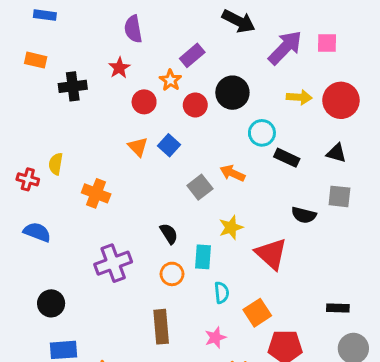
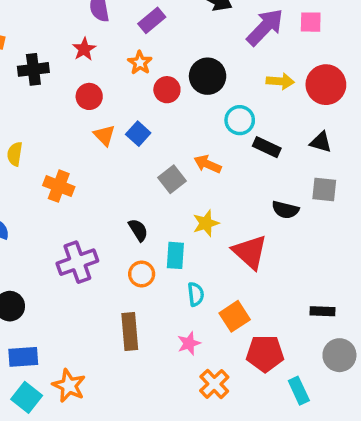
purple rectangle: (192, 55) -> (152, 20), moved
red circle: (144, 102) -> (89, 96), moved

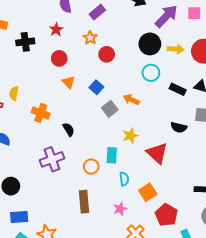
black circle: (208, 76) -> (150, 44), moved
blue square: (138, 134) -> (96, 87), moved
black rectangle: (267, 147) -> (178, 89), moved
black semicircle: (138, 230) -> (69, 129), moved
red pentagon: (265, 353) -> (166, 215), turned 30

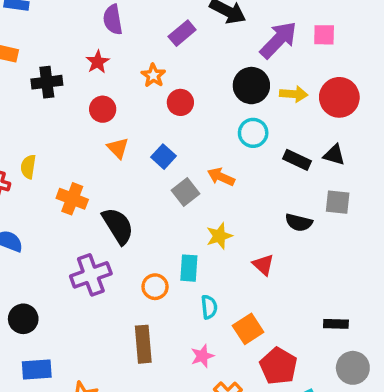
purple rectangle: (97, 12) -> (182, 33), moved
black semicircle: (69, 129) -> (118, 226), size x1.6
red triangle: (157, 153) -> (263, 265), size x0.6

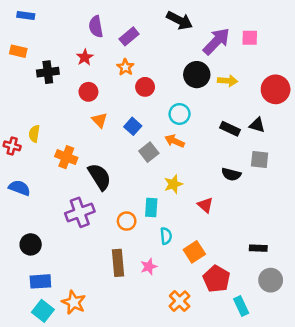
purple rectangle: (182, 33) -> (129, 36), moved
red circle: (339, 97) -> (276, 89), moved
cyan circle: (253, 133) -> (180, 114), moved
pink star: (202, 356) -> (149, 267), moved

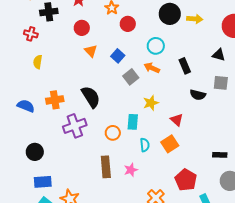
black rectangle: (230, 129) -> (185, 66), moved, turned 42
red cross: (12, 146) -> (31, 34), moved
orange cross: (66, 157) -> (55, 100), moved, turned -30
orange square: (194, 252) -> (170, 144), moved

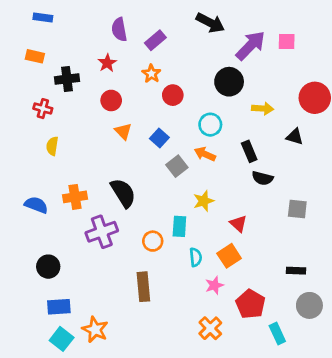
yellow arrow: (195, 19) -> (263, 109), moved
gray square: (221, 83) -> (297, 209), moved
black semicircle: (198, 95) -> (263, 178), moved
pink star: (131, 170) -> (214, 285), moved

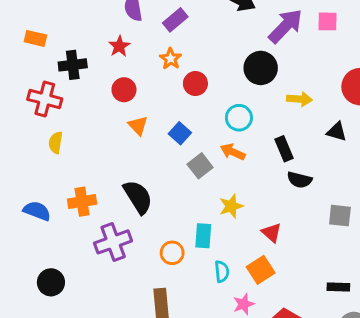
red cross: (43, 109) -> (45, 99), size x1.5

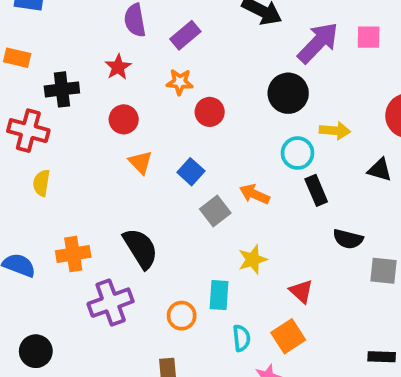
orange star: (171, 59) -> (180, 82), turned -30
cyan circle: (239, 118) -> (298, 153), moved
black semicircle: (300, 180) -> (348, 239), moved

